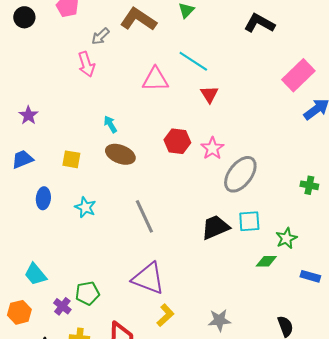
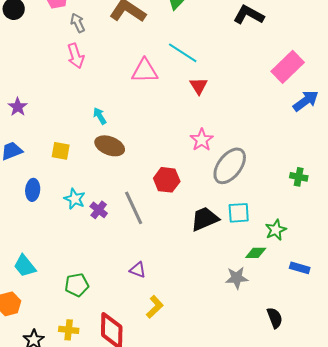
gray arrow: (100, 36) -> (78, 23), moved, turned 108
red hexagon: (177, 141) -> (167, 180), moved
purple triangle: (148, 278) -> (138, 270), size x0.5
purple cross: (62, 306) -> (99, 210), moved
gray star: (219, 320) -> (237, 278), moved

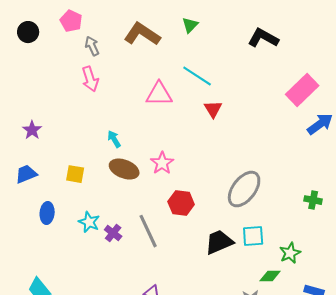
pink star: (202, 140) -> (162, 163), moved

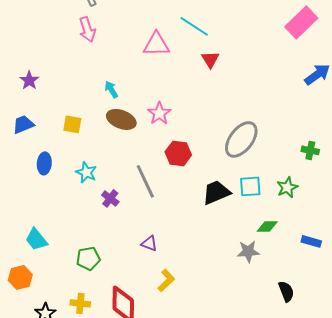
pink rectangle: (302, 90) -> (301, 22), moved
purple cross: (113, 233) -> (110, 198), moved
green star: (290, 253) -> (287, 187), moved

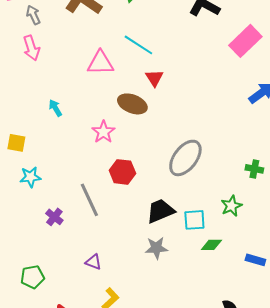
brown ellipse: (121, 119) -> (132, 104), moved
cyan star: (86, 172) -> (30, 177), moved, turned -30
cyan square: (250, 186) -> (194, 220), moved
gray star: (248, 251) -> (156, 248), moved

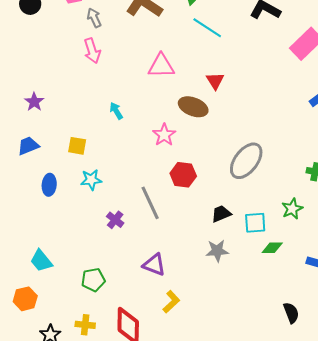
cyan line: (138, 45) -> (207, 28), moved
black trapezoid: (160, 211) -> (221, 214), size x0.7
purple triangle: (93, 262) -> (154, 265), size x1.4

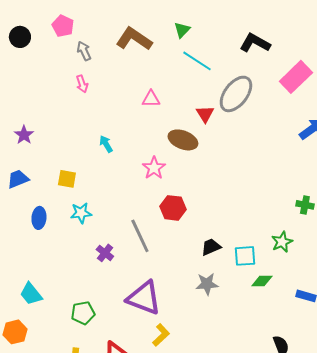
pink arrow: (92, 51) -> (82, 84), size x0.7
pink triangle: (161, 66) -> (151, 99), size x0.7
gray ellipse: (246, 161) -> (236, 94), moved
purple triangle: (154, 265) -> (144, 298), size x1.5

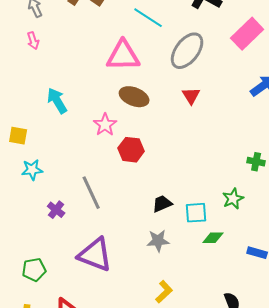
pink triangle: (151, 99) -> (123, 56), moved, size x1.8
red triangle: (205, 114) -> (191, 96), moved
cyan arrow: (106, 144) -> (57, 101), size x1.5
red hexagon: (173, 208) -> (131, 150), moved
yellow L-shape: (161, 335) -> (164, 292), moved

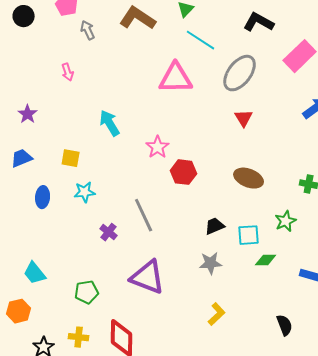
pink arrow: (33, 41) -> (68, 72), moved
brown ellipse: (134, 97) -> (249, 178), moved

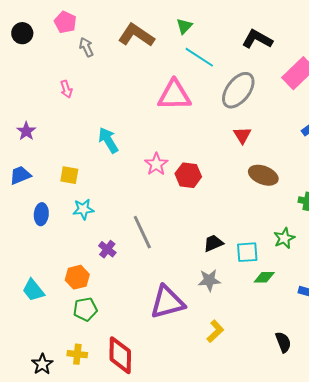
red hexagon: (184, 172) -> (188, 175), moved
brown ellipse: (249, 178) -> (263, 175), moved
purple triangle: (148, 277) -> (167, 302), moved, turned -36
orange hexagon: (19, 311) -> (77, 277), moved

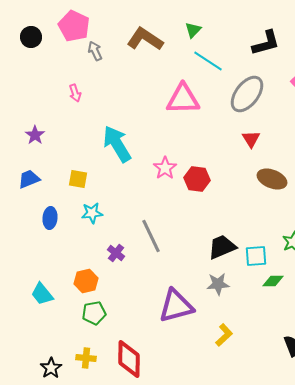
pink pentagon: (65, 22) -> (74, 26), size x1.4
black L-shape: (257, 39) -> (266, 43), turned 136
cyan arrow: (108, 140) -> (117, 144), size x1.4
black trapezoid: (213, 243) -> (222, 247), size x1.4

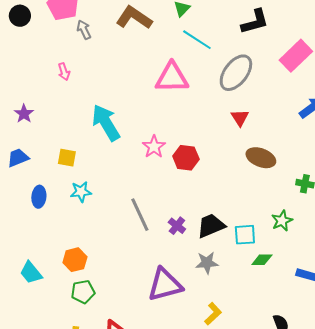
purple cross: (116, 253) -> (177, 226), moved

